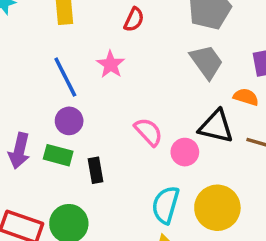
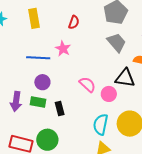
blue line: (65, 77) -> (38, 58), turned -55

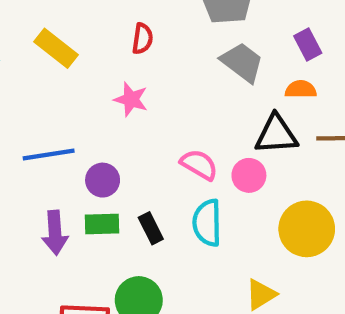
yellow rectangle: (34, 18) -> (56, 48), turned -30
blue line: (38, 58) -> (49, 155), moved
cyan semicircle: (101, 124) -> (207, 223), moved

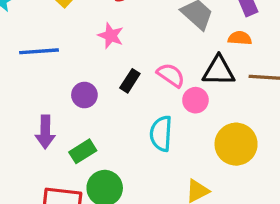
blue line: (49, 155) -> (39, 51), moved
pink semicircle: (199, 165) -> (171, 75), moved
green rectangle: (102, 224) -> (83, 151), moved, turned -35
black rectangle: (151, 228) -> (130, 81), moved, turned 55

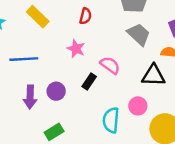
pink semicircle: (171, 75) -> (110, 65), moved
pink circle: (195, 100) -> (138, 106), moved
purple arrow: (45, 132) -> (30, 97), moved

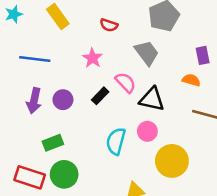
red semicircle: (85, 16) -> (109, 25), turned 84
gray trapezoid: (139, 34) -> (147, 53), moved
black triangle: (153, 76) -> (152, 99), moved

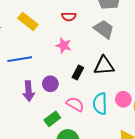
pink semicircle: (126, 82) -> (75, 104), moved
black triangle: (152, 99) -> (104, 66), moved
pink circle: (147, 131) -> (123, 99), moved

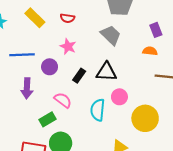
red semicircle: (69, 17) -> (67, 18), moved
purple circle: (50, 84) -> (50, 67), moved
pink circle: (123, 99) -> (119, 97), moved
pink semicircle: (75, 104) -> (63, 100), moved

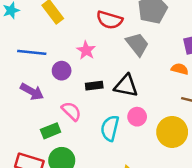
red semicircle: (67, 18) -> (109, 20), moved, size x1.5
black rectangle: (79, 76) -> (94, 86), turned 40
purple arrow: (27, 88) -> (32, 92), turned -72
yellow circle: (145, 118) -> (172, 132), moved

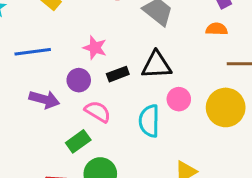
pink star: (86, 50) -> (95, 48), moved
purple circle: (62, 71) -> (79, 80), moved

